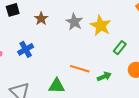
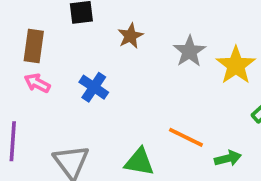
blue cross: (26, 49) -> (94, 87), turned -35

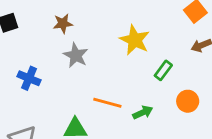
brown star: (130, 36) -> (63, 24), moved, turned 30
gray star: (189, 51) -> (76, 55), moved

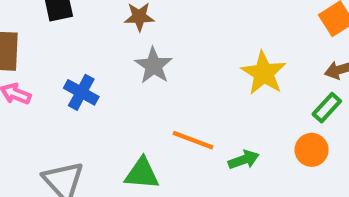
yellow star: (135, 40) -> (264, 73), moved
green rectangle: (163, 70) -> (327, 108), moved

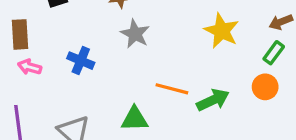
green arrow: (244, 160) -> (213, 100), size x1.4

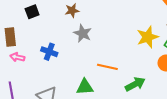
yellow star: (222, 31) -> (148, 37), moved, turned 30
green arrow: (213, 100) -> (135, 84), moved

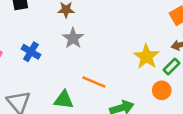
yellow star: (148, 37) -> (146, 57), turned -30

